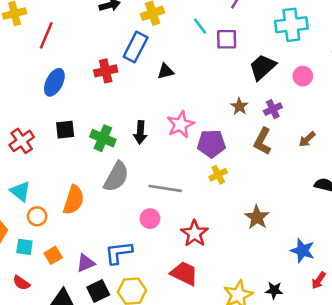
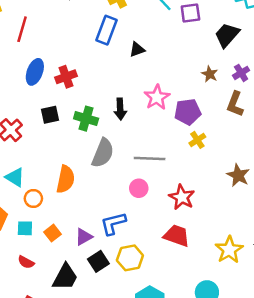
red cross: (106, 71) -> (66, 77), moved

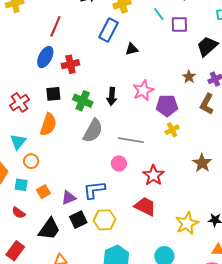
red line: (22, 29) -> (55, 26), moved
cyan triangle: (15, 177) -> (18, 142), turned 30
orange semicircle: (66, 179) -> (48, 124), moved

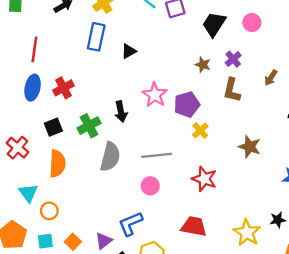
green cross: (83, 101) -> (89, 126), turned -36
brown star: (202, 163) -> (250, 147), moved
red star: (153, 175) -> (204, 179), moved

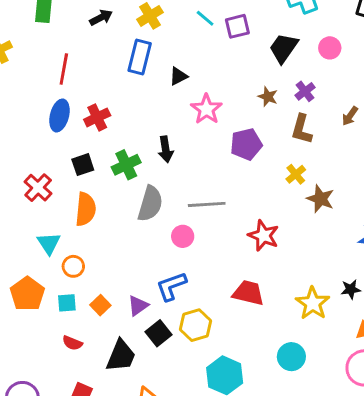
pink star: (155, 95) -> (206, 109), moved
yellow cross: (200, 130) -> (296, 174), moved
pink circle: (150, 186) -> (183, 236), moved

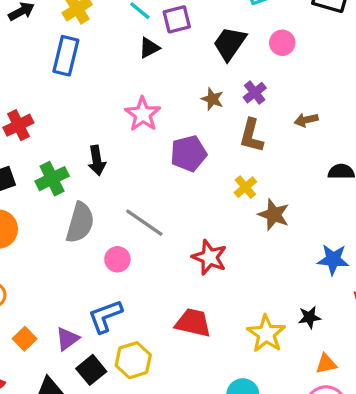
black triangle: (178, 76) -> (149, 48), moved
brown arrow: (350, 116) -> (306, 120), turned 42
gray line: (207, 204) -> (144, 223), turned 39

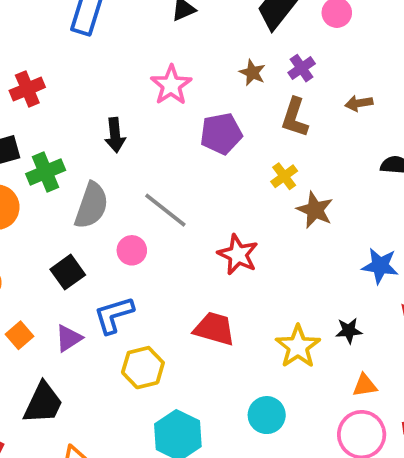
green cross: (52, 179) -> (46, 172), moved
black square: (91, 370) -> (68, 272), moved

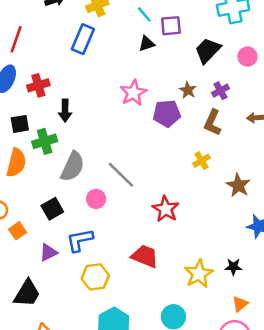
purple pentagon: (221, 134) -> (167, 113), moved
black arrow: (115, 135) -> (65, 110), moved
brown star: (315, 210) -> (238, 185), moved
orange square: (19, 335) -> (18, 231), moved
orange triangle: (365, 385) -> (240, 304), turned -36

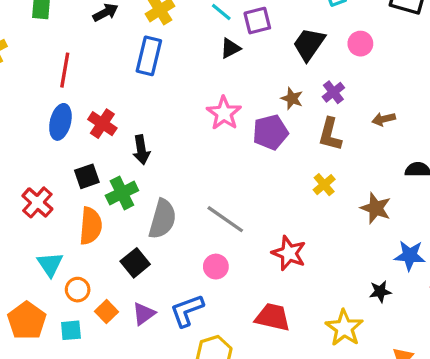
red cross: (38, 85) -> (102, 124), turned -30
pink circle: (96, 199) -> (216, 267), moved
black square: (52, 209) -> (135, 263), moved
purple triangle: (48, 252) -> (144, 314), moved
black star: (233, 267) -> (380, 291), moved

